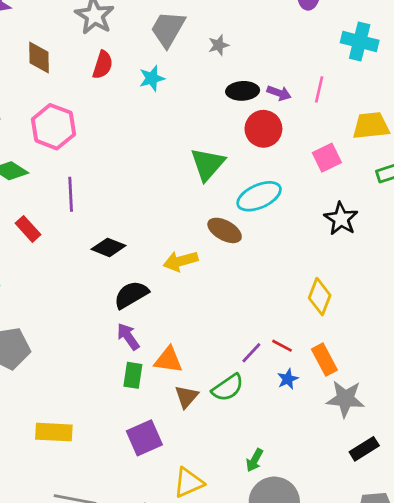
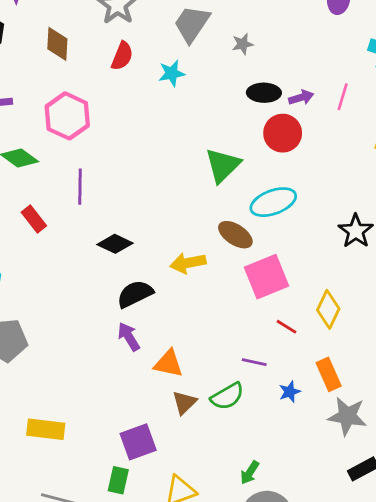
purple arrow: (279, 93) -> (301, 97), turned -40
pink square: (327, 158) -> (267, 277), moved, size x1.5
red line: (282, 346) -> (287, 327), moved
purple line: (251, 353) -> (254, 362), turned 55
green rectangle: (133, 375) -> (118, 480), moved

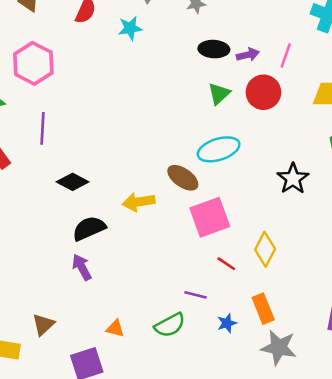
red circle: (283, 133) -> (263, 92), moved
green triangle: (223, 165) -> (219, 94), moved, size x0.7
orange triangle: (168, 364) -> (115, 328), moved, size x0.7
brown triangle: (184, 402) -> (43, 325), moved

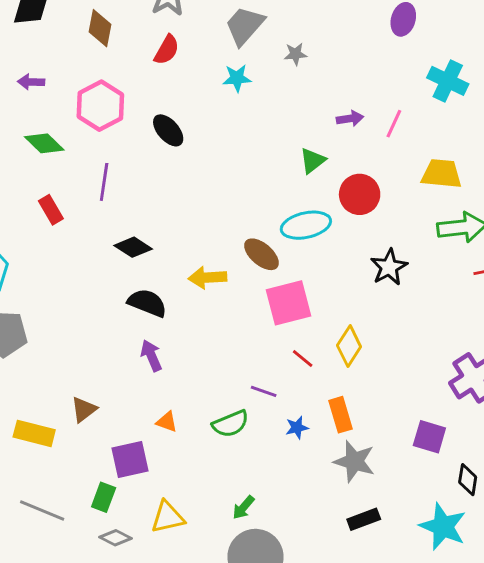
cyan star: (130, 28) -> (237, 78), moved
black ellipse: (214, 49) -> (168, 130), moved, turned 40
red circle: (263, 92) -> (360, 194), moved
black semicircle: (89, 228) -> (147, 303), turned 40
purple arrow: (82, 267) -> (151, 356), moved

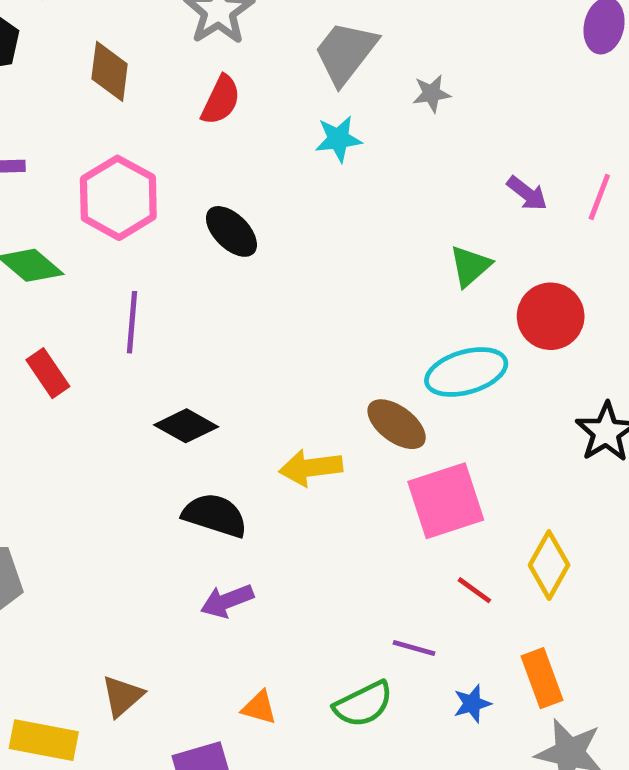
purple arrow: (350, 119) -> (527, 193), turned 50
purple arrow: (151, 356) -> (227, 601), turned -84

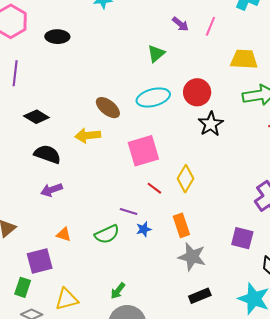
black ellipse: (231, 231) -> (57, 37), turned -45
red circle: (551, 316) -> (197, 92), moved
brown ellipse: (397, 424) -> (108, 108), moved
blue star: (472, 704) -> (144, 229), moved

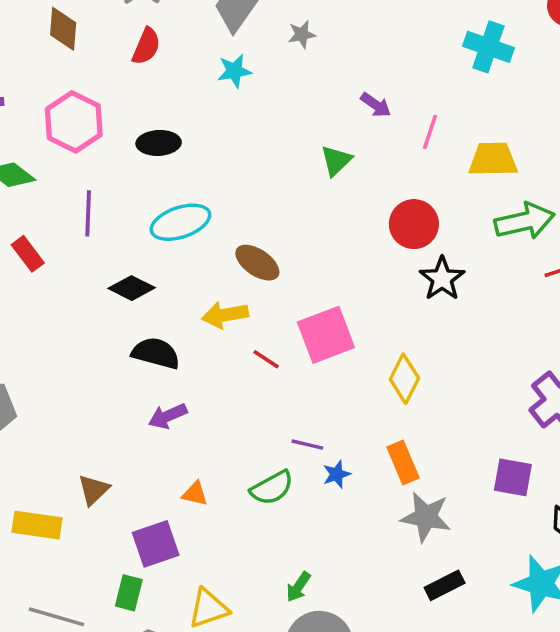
pink line: (210, 26) -> (430, 132), moved
cyan ellipse: (153, 97) -> (180, 222), moved
red line: (154, 188) -> (266, 359), moved

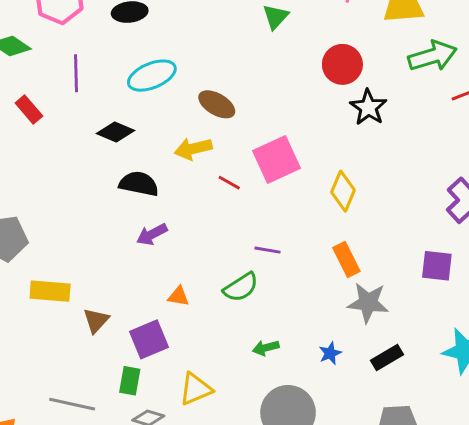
blue star: (337, 474) -> (330, 353), moved
brown triangle: (94, 490) -> (96, 320), moved
yellow rectangle: (37, 525) -> (50, 291), moved
green arrow: (298, 587) -> (266, 348), moved, turned 45

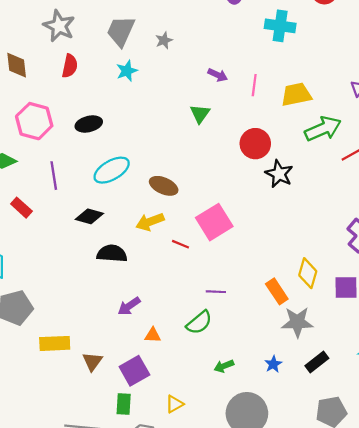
yellow diamond: (343, 191) -> (308, 273), moved
purple arrow: (152, 234) -> (129, 306), moved
yellow triangle: (196, 389) -> (174, 404), size x0.7

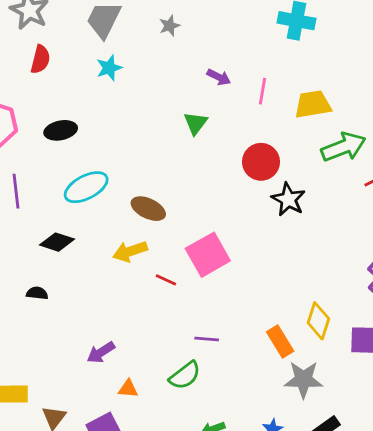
gray star: (164, 40) -> (170, 26), moved
black semicircle: (112, 254) -> (37, 293), moved, size x0.6

